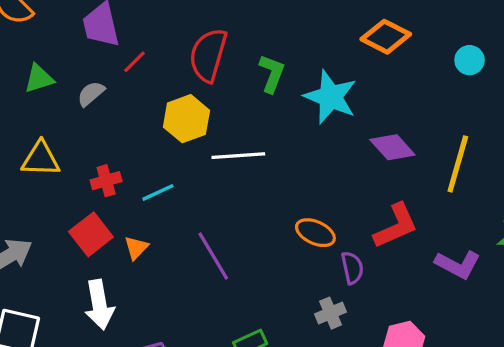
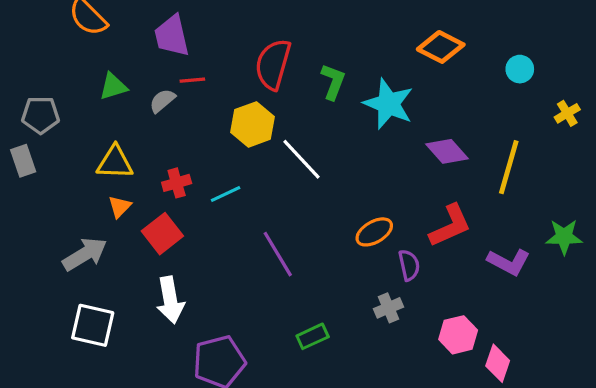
red line: (135, 62) -> (192, 80), moved, turned 40
white line: (238, 156) -> (301, 159), turned 51
orange ellipse: (315, 233) -> (374, 232), turned -54
orange triangle: (136, 248) -> (120, 207), moved

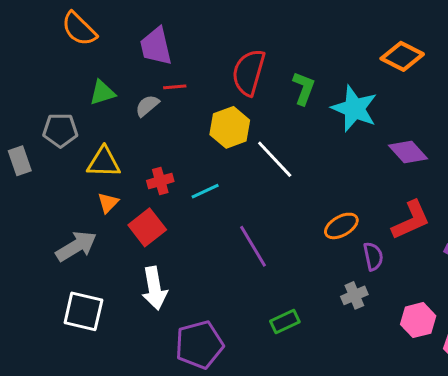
gray pentagon: (41, 115) -> (60, 130), moved

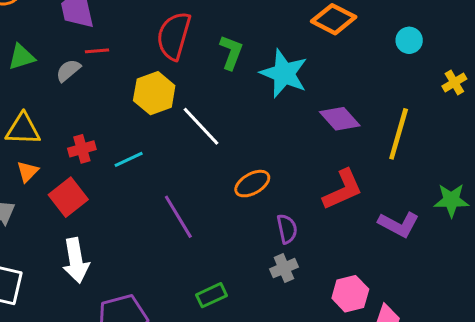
orange ellipse: (341, 226) -> (252, 184), moved
purple semicircle: (373, 256) -> (287, 229), moved

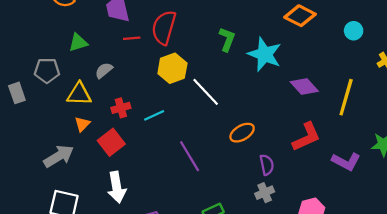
red semicircle: (174, 36) -> (164, 28), moved
gray semicircle: (68, 70) -> (104, 70), moved

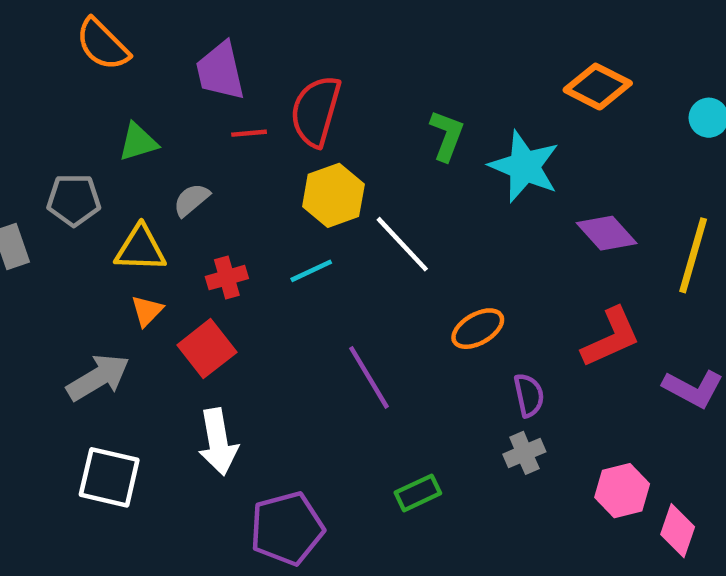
cyan line: (154, 115) -> (311, 271), moved

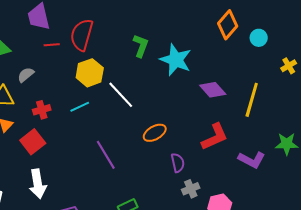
orange diamond: (598, 87) -> (228, 25), moved, turned -76
gray cross: (524, 453) -> (191, 189), moved

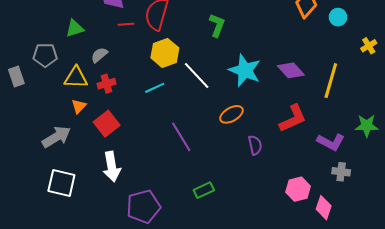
cyan star: (176, 60) -> (245, 70), moved
red cross: (42, 110) -> (107, 84), moved
gray cross: (191, 189) -> (341, 172), moved, turned 30

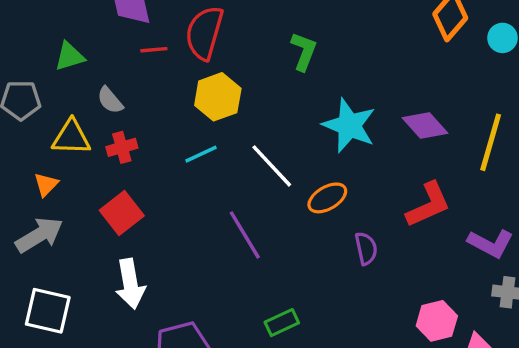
gray semicircle: (99, 55) -> (110, 100), turned -90
white line: (197, 75) -> (272, 166), moved
orange triangle: (79, 106) -> (46, 184), moved

